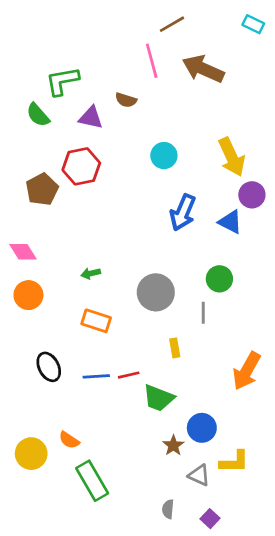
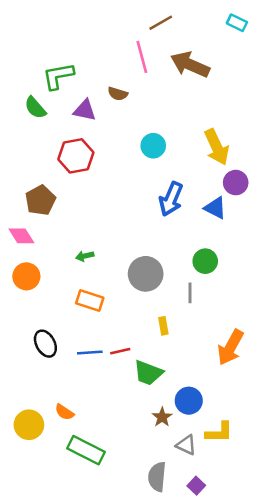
brown pentagon: (42, 189) -> (40, 200), moved
green rectangle: (92, 481) -> (86, 450), turned -33
gray semicircle: (168, 509) -> (157, 477), size x1.6

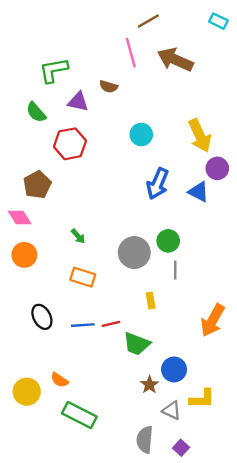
green semicircle: (35, 108) -> (36, 112), moved
green arrow: (85, 256) -> (78, 236), turned -119
green circle: (205, 261) -> (168, 241), moved

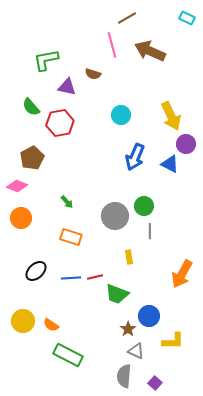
green semicircle: (36, 112) -> (31, 107), moved
pink diamond: (20, 217) -> (17, 186), turned -35
black ellipse: (42, 317) -> (36, 271), turned 75
yellow circle: (27, 392) -> (23, 321), moved
gray triangle: (172, 410) -> (136, 351), moved

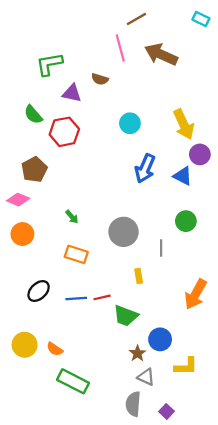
green circle: (144, 206) -> (186, 221), moved

